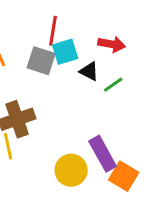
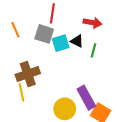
cyan square: (65, 52) -> (61, 43), moved
green line: (113, 85) -> (93, 50), turned -40

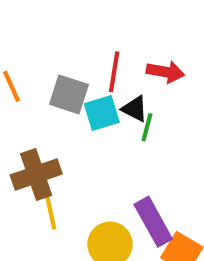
red line: (52, 13) -> (114, 72), moved
green line: (93, 50) -> (147, 127), moved
yellow line: (22, 92) -> (51, 211), moved

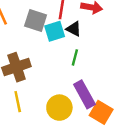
green line: (147, 127) -> (75, 57), moved
yellow line: (51, 211) -> (18, 102), moved

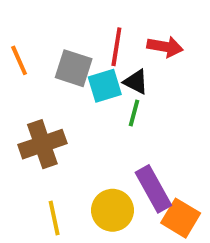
green line: (75, 57) -> (134, 113), moved
yellow line: (18, 102) -> (54, 218), moved

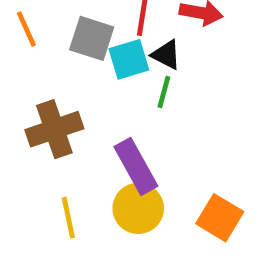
purple rectangle: (153, 189) -> (136, 166), moved

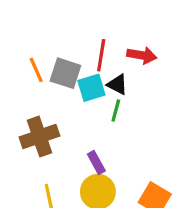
orange line: (26, 29) -> (36, 70), moved
purple rectangle: (136, 166) -> (96, 162), size x0.6

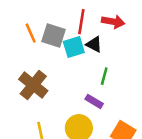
green line: (116, 111) -> (104, 76), moved
brown cross: (39, 137) -> (33, 85), turned -32
purple rectangle: (96, 162) -> (94, 101), moved, turned -30

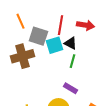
orange line: (31, 33) -> (20, 21), moved
green line: (104, 76) -> (72, 61), moved
brown cross: (33, 85) -> (22, 56), moved, turned 35

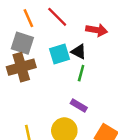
orange line: (20, 21) -> (28, 18), moved
red line: (60, 25) -> (57, 17), moved, turned -54
gray square: (38, 36) -> (22, 43), moved

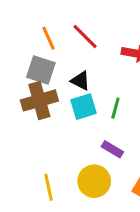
black triangle: (79, 52) -> (80, 81), moved
cyan square: (60, 54) -> (84, 107), moved

